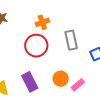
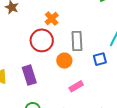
orange cross: (42, 22) -> (52, 19), turned -32
orange circle: (61, 79) -> (64, 61), moved

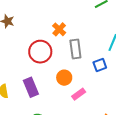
orange cross: (52, 19) -> (59, 29), moved
orange circle: (64, 61) -> (64, 78), moved

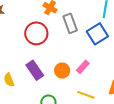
blue square: (100, 65) -> (97, 34), size x1.5
orange circle: (64, 78) -> (62, 71), moved

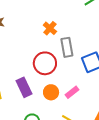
red circle: (36, 33) -> (45, 63), moved

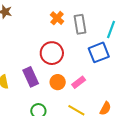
gray rectangle: (67, 47) -> (80, 24), moved

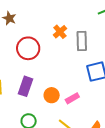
red circle: (52, 53) -> (28, 48), moved
purple rectangle: (31, 77) -> (26, 86), turned 36

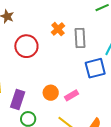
purple rectangle: (26, 86) -> (18, 99), moved

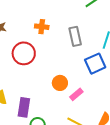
orange cross: (58, 29) -> (42, 27), moved, turned -32
orange circle: (51, 93) -> (60, 83), moved

